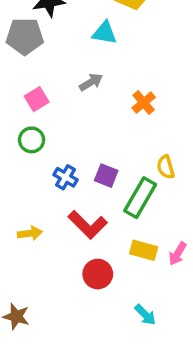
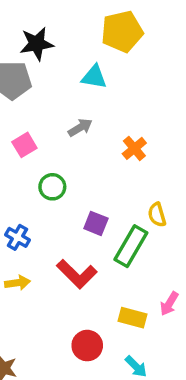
green circle: (32, 140) -> (52, 187), moved
blue cross: (65, 177) -> (17, 237), moved
yellow rectangle: (144, 250) -> (133, 318), moved
red circle: (98, 274) -> (87, 346), moved

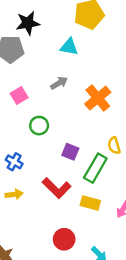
orange cross: (134, 148) -> (98, 98), size x1.5
yellow rectangle: (133, 318) -> (90, 203), moved

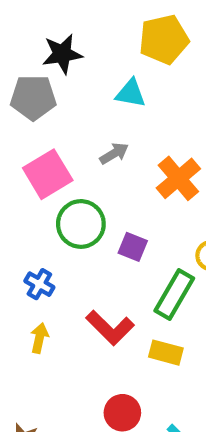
pink square: (19, 96) -> (48, 174), size x1.6
green circle: (39, 126) -> (81, 224), size x1.5
purple square: (70, 152) -> (133, 247), moved
yellow arrow: (14, 194) -> (39, 338), turned -70

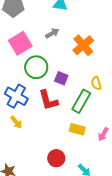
blue cross: (39, 284) -> (16, 96), size x1.6
red L-shape: (110, 328) -> (48, 100), moved, turned 30
yellow arrow: (39, 338) -> (16, 122), turned 128

